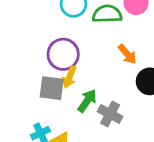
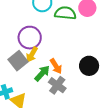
orange arrow: (127, 54) -> (56, 66), moved
gray square: (52, 88) -> (18, 61), turned 36

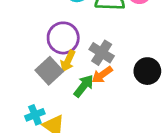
orange arrow: (56, 66) -> (102, 75), turned 91
gray cross: (57, 85) -> (102, 53), moved

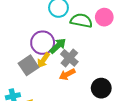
black circle: (147, 71) -> (101, 88), moved
green arrow: (84, 86) -> (58, 46), moved

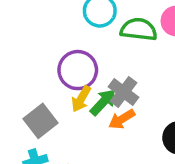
green arrow: (58, 46) -> (103, 102), moved
gray square: (29, 65) -> (40, 121), moved

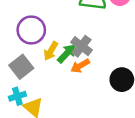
purple circle: (78, 70) -> (31, 30), moved

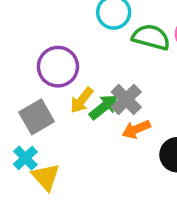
orange arrow: (80, 66) -> (136, 129), moved
cyan cross: (17, 96) -> (25, 158), turned -35

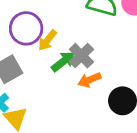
yellow arrow: (82, 100) -> (47, 40), moved

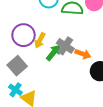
orange arrow: (89, 80) -> (83, 54), moved, turned -126

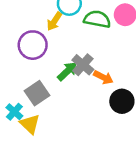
yellow arrow: (40, 40) -> (54, 21), moved
gray square: (17, 66) -> (37, 93), moved

